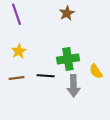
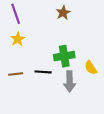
yellow star: (19, 51) -> (18, 39), moved

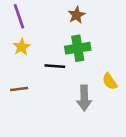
green cross: (64, 56) -> (78, 48), moved
black line: (43, 72) -> (55, 66), moved

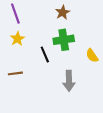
black line: (55, 66) -> (45, 55), turned 63
yellow semicircle: (110, 81) -> (92, 56), moved

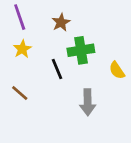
brown star: (63, 12) -> (61, 22), moved
brown line: (15, 73) -> (20, 93), turned 48

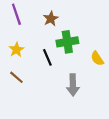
yellow star: (22, 49) -> (16, 50), moved

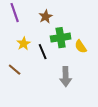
yellow star: (16, 50) -> (24, 44), moved
yellow semicircle: (97, 59) -> (81, 47), moved

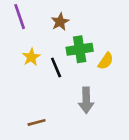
yellow semicircle: (81, 47) -> (106, 61), turned -112
brown line: (15, 70) -> (37, 122), moved, turned -56

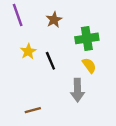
green cross: (80, 49) -> (87, 38), moved
yellow semicircle: (106, 61) -> (89, 65), moved, turned -70

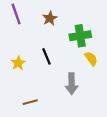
yellow star: (28, 51) -> (18, 63), moved
yellow semicircle: (89, 65) -> (91, 59), moved

